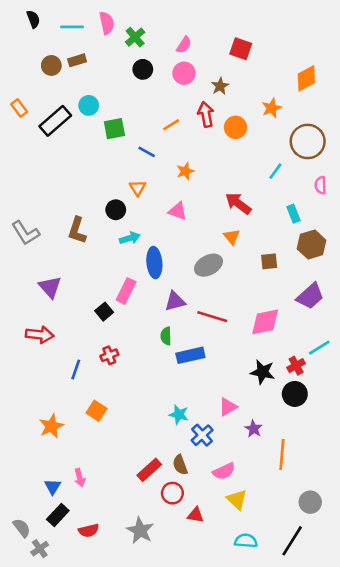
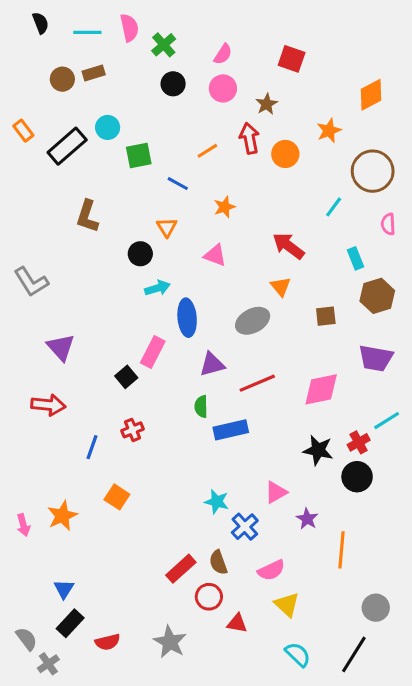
brown L-shape: (77, 230) -> (87, 216), moved
purple trapezoid: (310, 296) -> (376, 358), turned 52
red line: (212, 317) -> (257, 383), turned -40
pink arrow: (80, 478) -> (23, 525), moved
cyan semicircle: (246, 541) -> (298, 654), turned 40

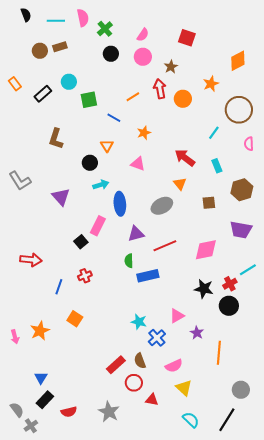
black rectangle: (67, 146) -> (43, 94), size x0.7
cyan rectangle: (355, 258) -> (217, 166), moved
purple triangle: (61, 347) -> (61, 197), moved

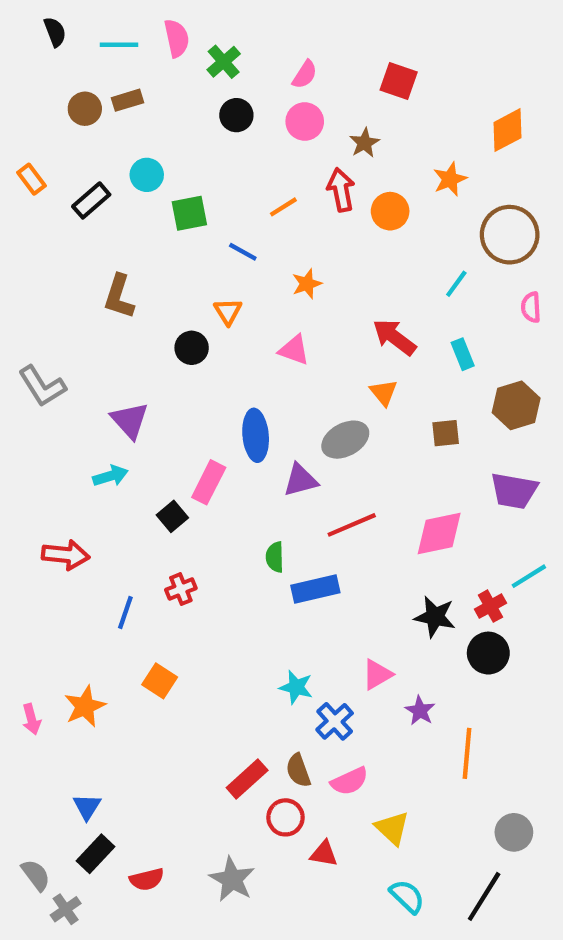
cyan arrow: (101, 185) -> (110, 476), moved
purple triangle: (136, 234) -> (300, 480), moved
pink semicircle: (174, 366) -> (350, 781), moved

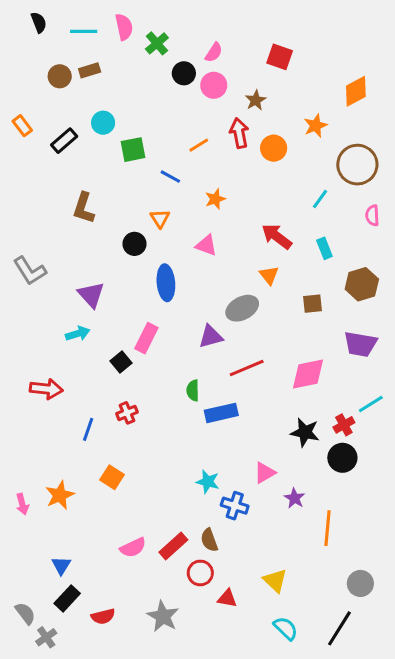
black circle: (236, 115) -> (184, 73), moved
blue ellipse: (256, 435) -> (166, 283), moved
blue cross: (335, 721) -> (235, 506), turned -30
pink semicircle: (350, 781) -> (133, 548), moved

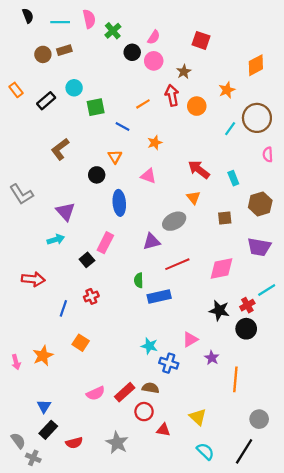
cyan line: (320, 199) -> (230, 129), moved
brown L-shape: (84, 208) -> (60, 149), turned 35
brown semicircle: (209, 540) -> (150, 388), turned 119
gray cross: (46, 637) -> (33, 458), turned -32

